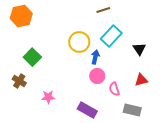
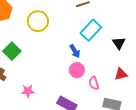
yellow circle: (79, 42) -> (38, 21), moved
blue arrow: (95, 57) -> (75, 51), turned 136

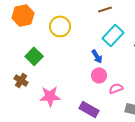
pink semicircle: (94, 83) -> (116, 88), turned 88
pink star: (28, 91) -> (50, 96), size x1.5

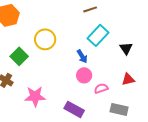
yellow circle: (60, 26) -> (45, 39), moved

